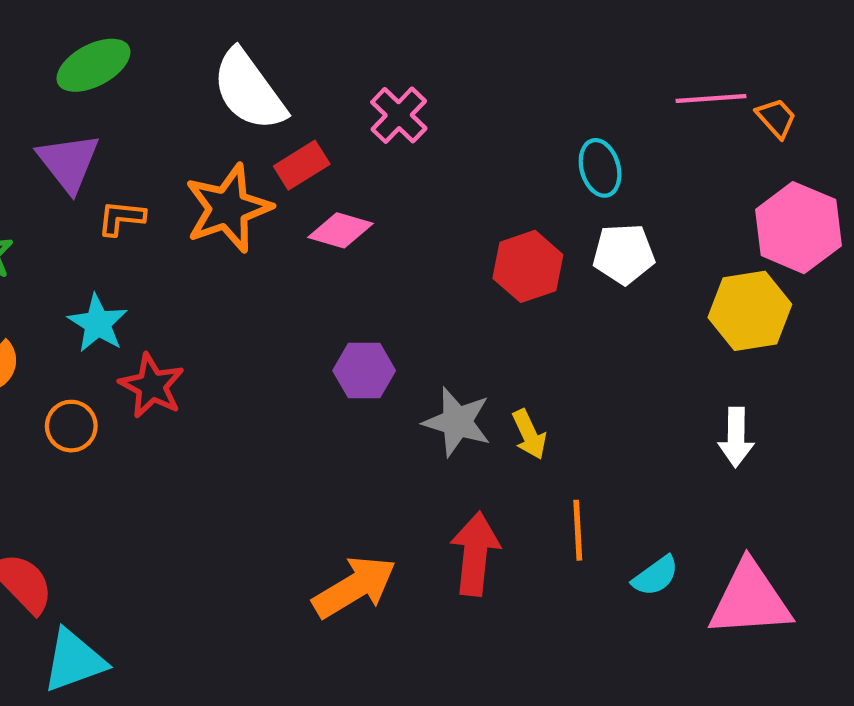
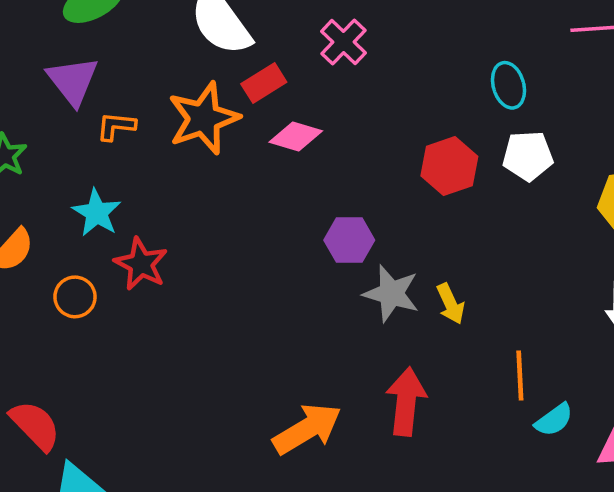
purple hexagon: (364, 371) -> (349, 240), moved
orange line: (578, 530) -> (520, 375), moved

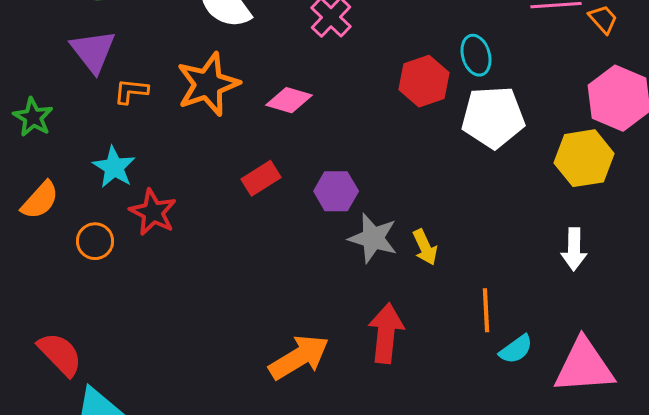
red rectangle: (264, 83) -> (261, 178), moved
white pentagon: (528, 156) -> (493, 117), size x1.4
red hexagon: (449, 166) -> (424, 81), moved

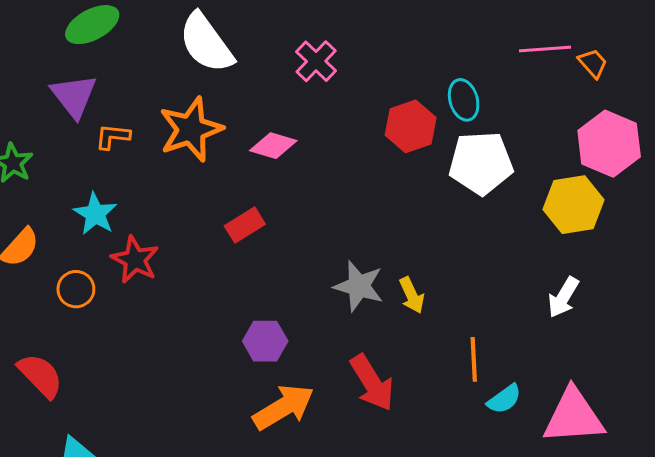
purple hexagon: (336, 191) -> (265, 341), moved
white arrow: (574, 249) -> (563, 297), turned 30
red arrow: (386, 333) -> (372, 383), turned 142
red semicircle: (60, 354) -> (40, 376), moved

